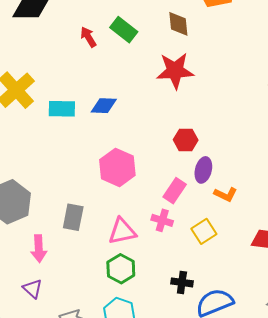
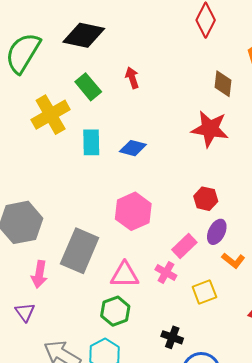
green rectangle: (124, 30) -> (88, 87), moved
cyan rectangle: (62, 109) -> (91, 142), turned 76
gray rectangle: (73, 217) -> (80, 251), size x1.6

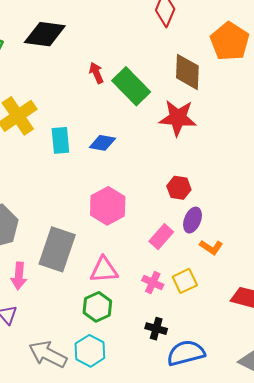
brown diamond: (223, 84) -> (187, 72), size x1.4
green rectangle: (88, 87) -> (131, 86), moved, size x1.4
pink cross: (166, 273) -> (153, 283), moved

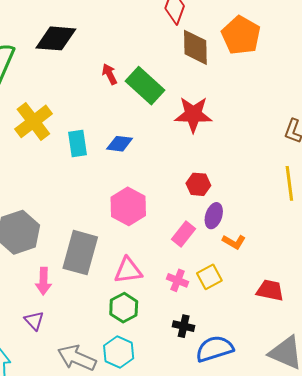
brown diamond: (187, 72) -> (195, 47), moved

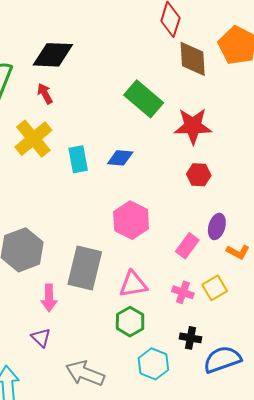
red arrow: (109, 74) -> (45, 94), moved
red hexagon: (198, 184) -> (199, 175), moved
cyan hexagon: (119, 352) -> (153, 364), moved

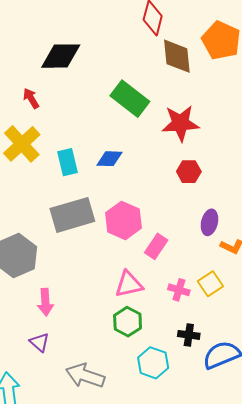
black diamond: (53, 55) -> (61, 56), moved
pink rectangle: (187, 246) -> (156, 246), moved
gray rectangle: (85, 268) -> (72, 215), moved, turned 63

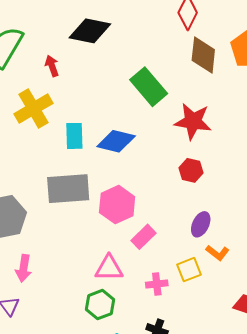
blue diamond: (109, 159) -> (116, 141), size x1.4
yellow square: (210, 284) -> (189, 270), moved
pink cross: (179, 290) -> (157, 284), turned -35

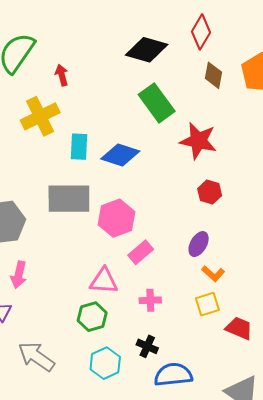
black diamond: (90, 31) -> (147, 50), moved
brown diamond: (203, 55) -> (213, 75), size x0.7
red hexagon: (191, 170) -> (210, 192), moved
yellow square: (189, 270) -> (207, 304), moved

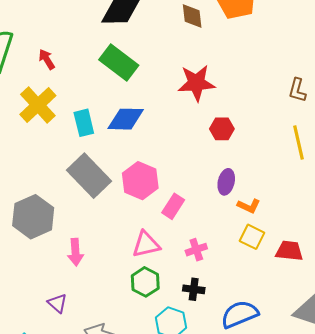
green rectangle: (157, 103) -> (119, 62), moved
gray rectangle: (69, 199) -> (89, 176), turned 63
pink arrow: (19, 275) -> (75, 252), moved
yellow square: (207, 304) -> (252, 237), turned -30
black cross: (147, 346) -> (194, 289), moved

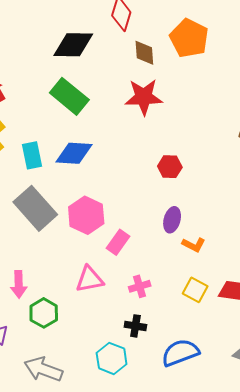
red star: (196, 83) -> (144, 97), moved
yellow square: (252, 237) -> (195, 290), moved
green hexagon: (145, 282) -> (44, 313), moved

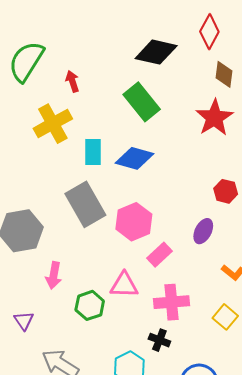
red star: (144, 97) -> (214, 118), turned 30
purple ellipse: (172, 220) -> (203, 231), moved
pink cross: (140, 286) -> (172, 302), size x1.6
green hexagon: (44, 313) -> (90, 305), moved

